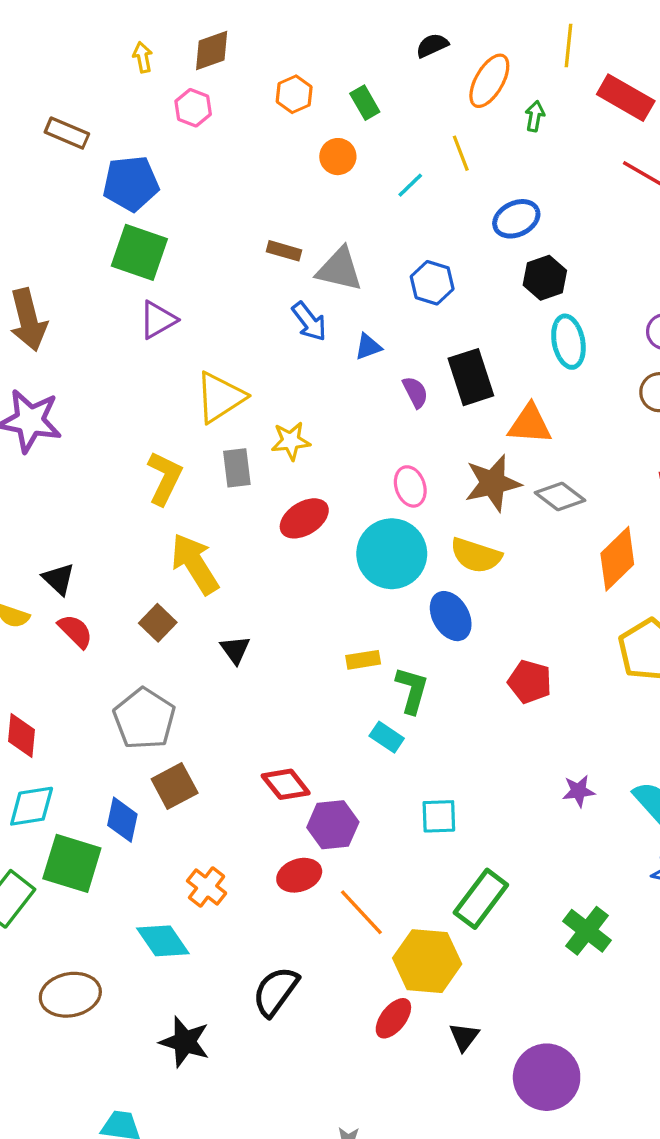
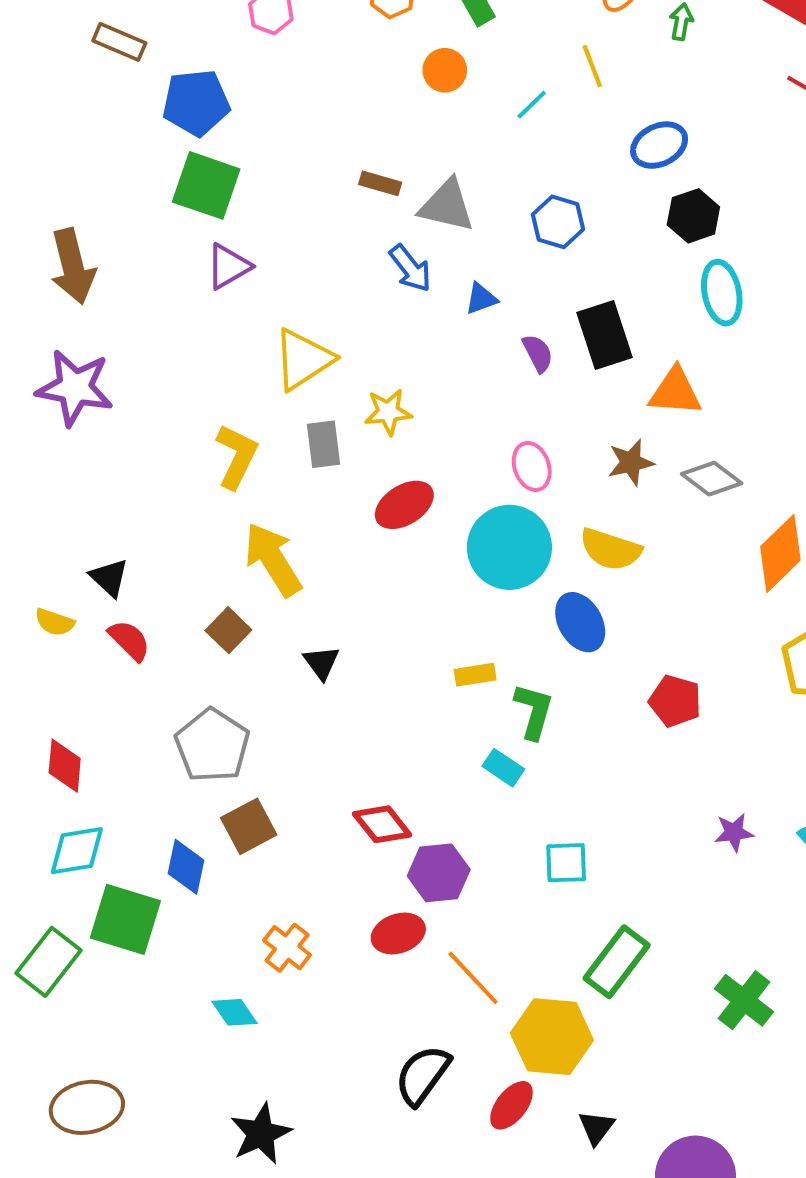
brown star: (493, 483) -> (631, 462), size x0.7
cyan diamond: (163, 941) -> (235, 1012), size x0.7
black semicircle: (276, 991) -> (423, 1075), moved
brown ellipse: (70, 995) -> (87, 1107), moved
black star: (185, 1042) -> (261, 1134), turned 30

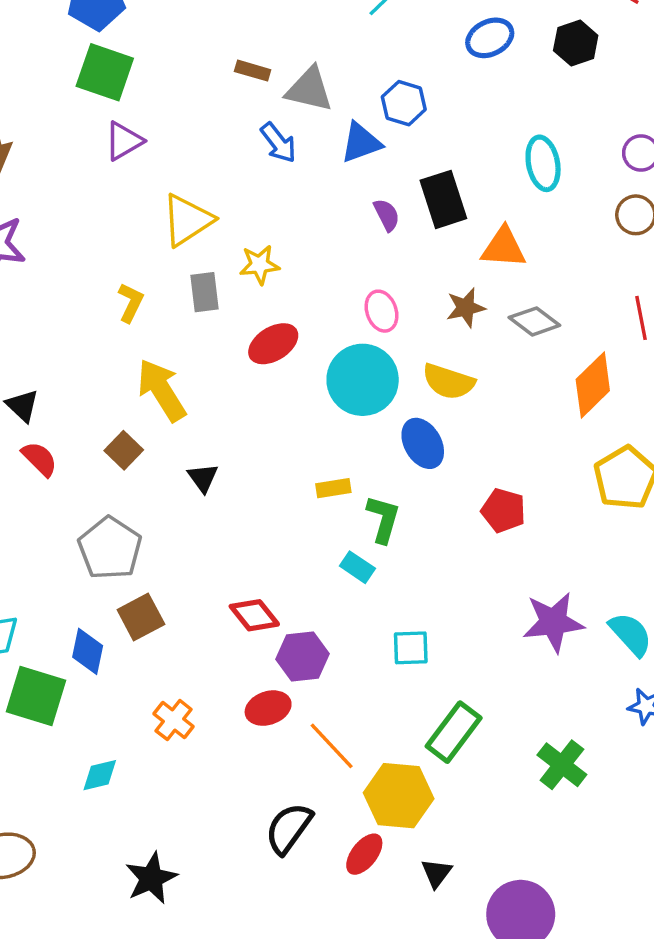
black hexagon: (693, 216) -> (576, 43), moved
blue triangle: (481, 299) -> (361, 143), moved, size x1.5
yellow L-shape: (237, 456) -> (131, 303), size x0.7
purple star: (734, 832) -> (553, 622), size x1.8
cyan diamond: (235, 1012) -> (100, 775), moved, turned -69

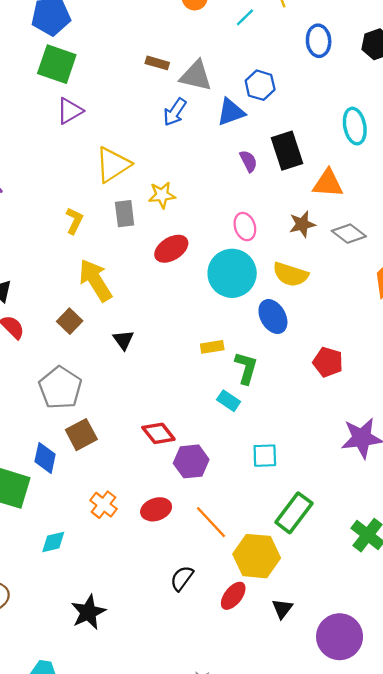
blue ellipse: (490, 38) -> (319, 41), turned -68
blue arrow: (278, 143) -> (175, 112), turned 72
red ellipse: (268, 708) -> (156, 509), moved
black semicircle: (289, 828) -> (182, 578), size x0.7

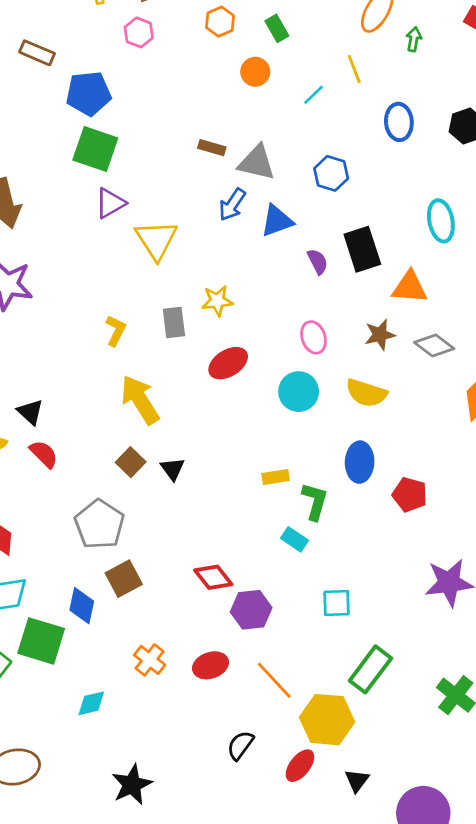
blue triangle: (231, 112) -> (277, 221), moved
yellow triangle: (113, 165) -> (156, 240), moved, turned -30
cyan circle: (232, 273) -> (299, 392), size x0.7
blue ellipse: (273, 317) -> (360, 462), moved, turned 32
brown square: (70, 321) -> (131, 462), moved

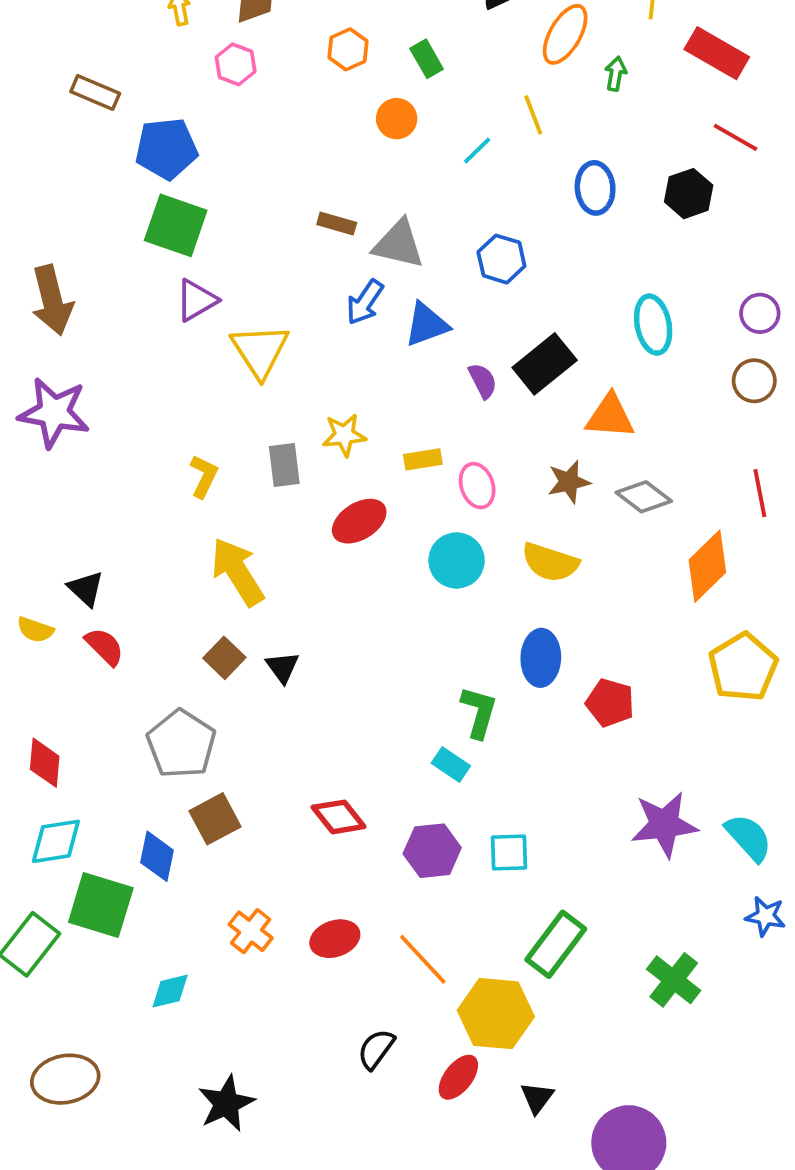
black rectangle: (362, 249) -> (545, 364), turned 69
yellow rectangle: (276, 477) -> (423, 459), moved
purple hexagon: (251, 610) -> (432, 851), moved

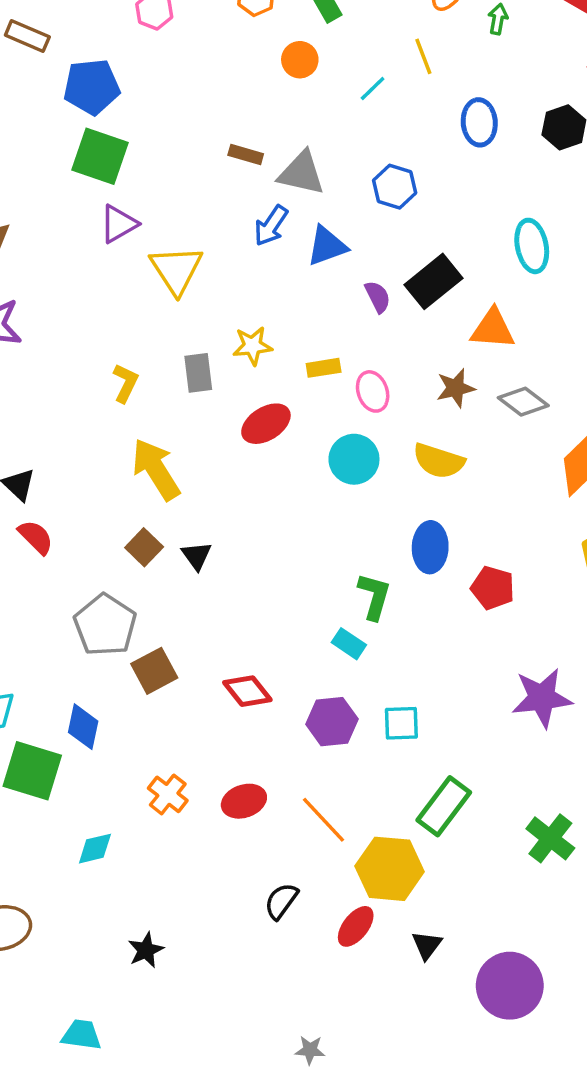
brown square: (215, 819) -> (154, 671), moved
black star: (226, 1103) -> (146, 950), size x0.7

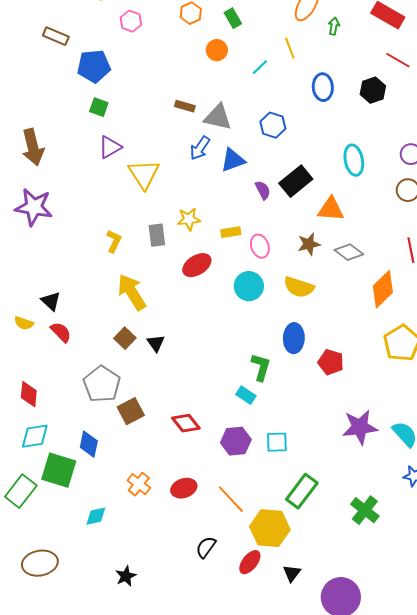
green square: (100, 156) -> (99, 107), size x0.6

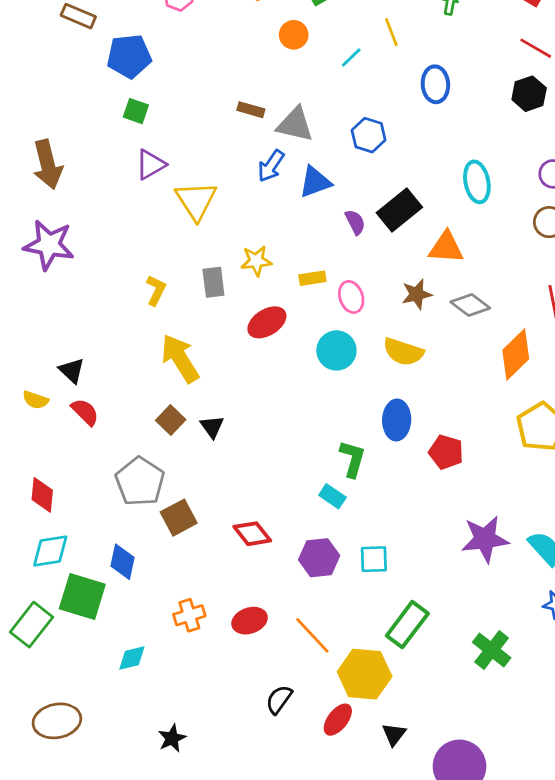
black hexagon: (373, 90) -> (529, 94), moved
orange cross: (139, 484) -> (189, 615), turned 35

